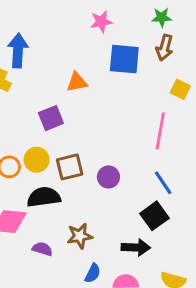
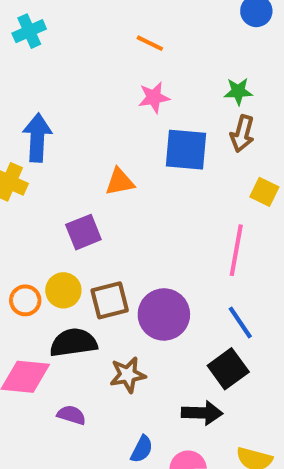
purple circle: (108, 177) -> (164, 314), size x1.6
brown star: (80, 236) -> (128, 375), moved

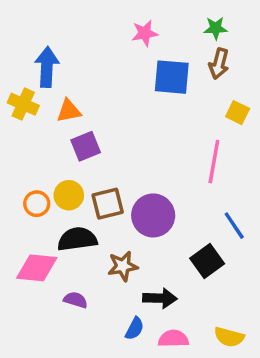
orange triangle: (120, 182) -> (69, 111), moved
blue line: (240, 323) -> (234, 226), moved
black arrow: (202, 413) -> (160, 298), moved

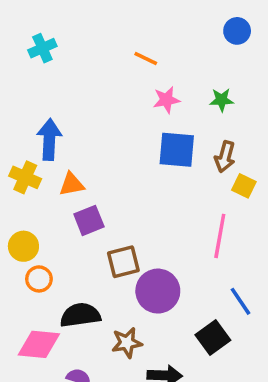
pink star: (145, 33) -> (166, 100), moved
brown arrow: (219, 64) -> (225, 157), moved
yellow circle: (69, 195) -> (23, 246), moved
brown square: (108, 204) -> (123, 262), moved

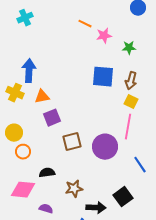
pink star: (166, 100) -> (104, 36), moved
yellow square: (244, 186) -> (131, 102), moved
purple circle: (158, 291) -> (105, 147), moved
black semicircle: (80, 315) -> (47, 173), size x0.7
black square: (213, 338) -> (123, 197), moved

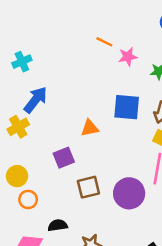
cyan cross: (25, 18) -> (22, 62), moved
blue arrow: (29, 71) -> (35, 100), turned 35
yellow cross: (15, 93) -> (18, 127), turned 36
orange triangle: (42, 97) -> (90, 128), moved

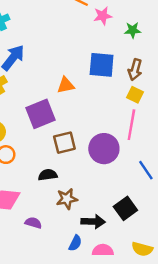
purple square: (64, 158) -> (41, 114), size x1.4
black semicircle: (58, 225) -> (48, 175), moved

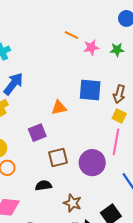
green star: (133, 30) -> (117, 50), moved
purple square: (41, 114) -> (37, 133), size x0.7
brown star: (67, 199) -> (73, 203), moved, turned 30

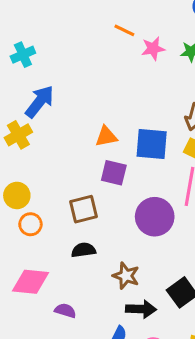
blue square: (90, 90) -> (152, 144), moved
purple square: (37, 133) -> (114, 173), moved, turned 36
brown square: (58, 157) -> (83, 209), moved

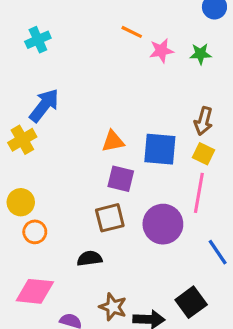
cyan cross: (23, 55) -> (38, 40), moved
brown square: (83, 209) -> (110, 218), moved
brown star: (126, 276) -> (113, 307), moved

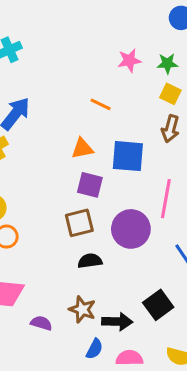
orange line: (132, 32) -> (101, 104), moved
yellow square: (204, 154) -> (170, 94), moved
black semicircle: (90, 258) -> (90, 261), moved

